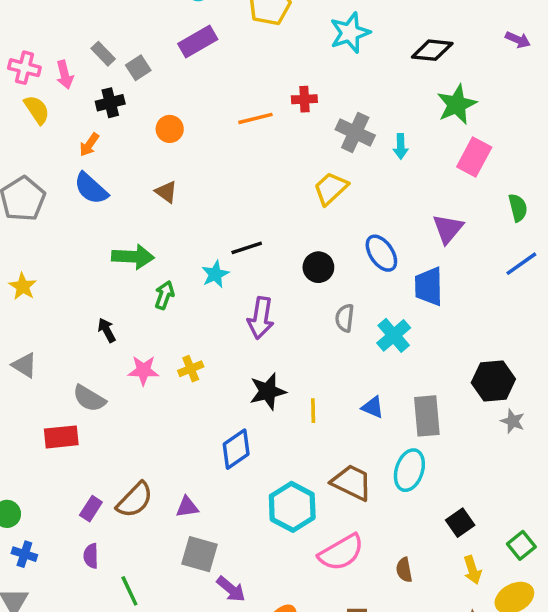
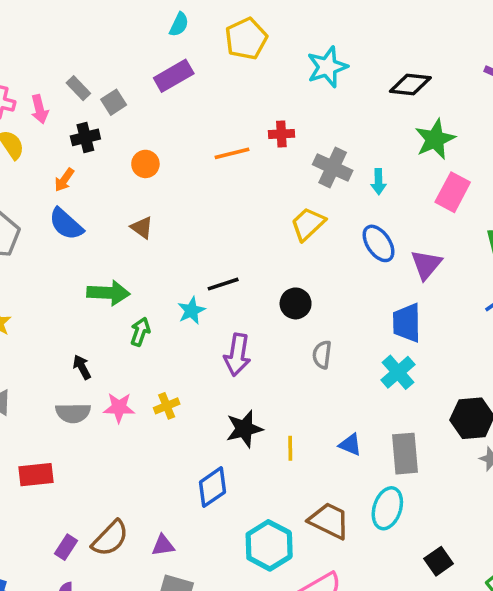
blue ellipse: (381, 253) -> (379, 243), moved
cyan cross: (394, 335) -> (398, 372), moved
gray semicircle: (89, 398) -> (73, 413), moved, turned -32

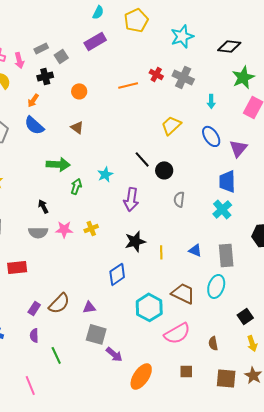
gray rectangle: (78, 88) -> (41, 48), turned -72
red cross: (281, 134) -> (156, 74), turned 32
gray cross: (333, 168) -> (183, 77), moved
black line: (223, 284) -> (142, 159), moved, turned 66

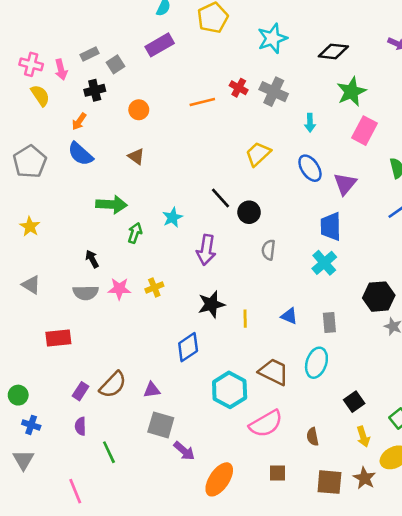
gray rectangle: (226, 255) -> (329, 322), size x0.7

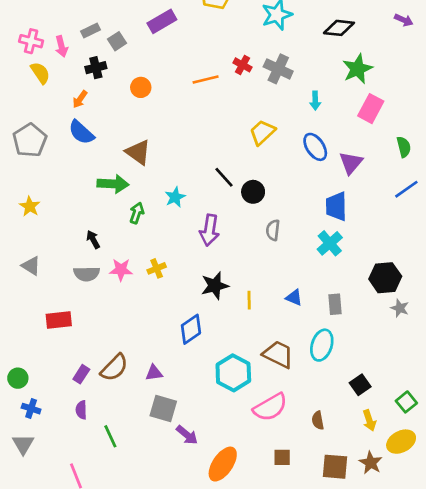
brown triangle: (136, 156) -> (138, 152), moved, size x1.5

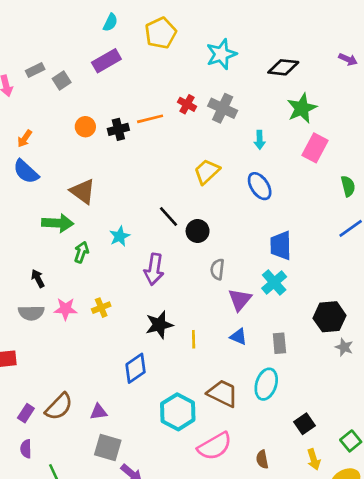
black cross: (96, 68) -> (118, 129), moved
purple triangle: (351, 163) -> (240, 300), moved

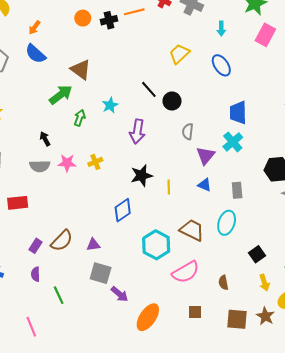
green arrow: (58, 223) -> (61, 95), turned -40

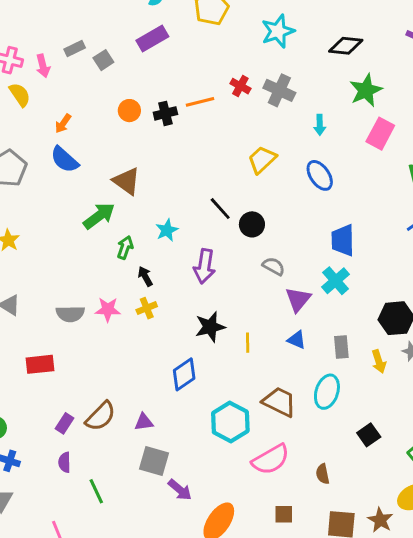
gray semicircle: (188, 131) -> (274, 266), turned 112
black arrow: (45, 139) -> (145, 276), moved
yellow arrow: (264, 283) -> (379, 361), moved

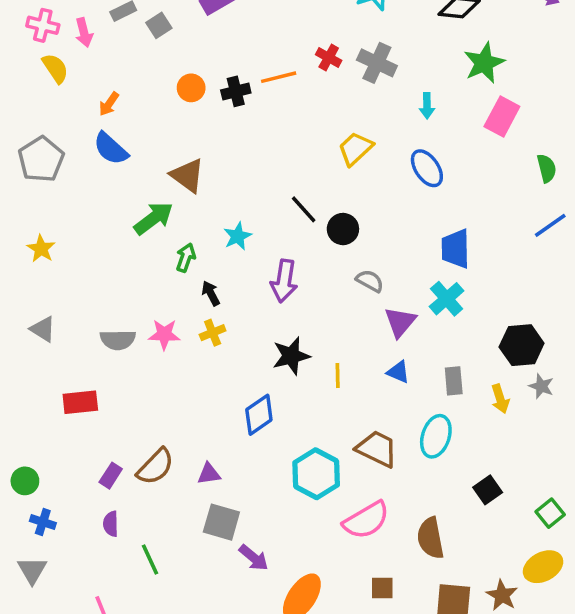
brown semicircle: (323, 474) -> (430, 538), size x1.6

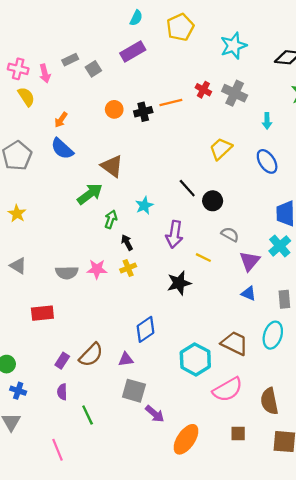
yellow line: (338, 376) -> (203, 258), moved, turned -63
blue diamond: (259, 415) -> (145, 329), moved

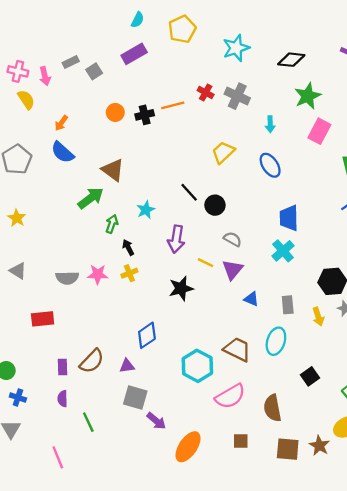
purple triangle: (250, 261) -> (233, 270), moved
purple rectangle: (62, 361) -> (62, 367), turned -35

